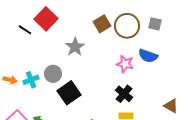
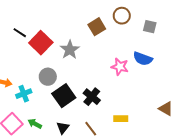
red square: (46, 19) -> (41, 43), moved
brown circle: (127, 26) -> (122, 16), moved, size x0.7
cyan cross: (31, 80) -> (24, 94), moved
black cross: (124, 94) -> (92, 97), moved

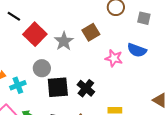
brown square: (97, 27) -> (91, 32), moved
black line: (20, 33) -> (14, 16), moved
black square: (64, 96) -> (58, 87), turned 30

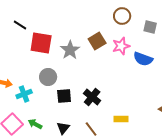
red square: (35, 34) -> (41, 43), turned -35
pink star: (114, 58) -> (121, 46), moved, turned -30
black square: (58, 87) -> (64, 96), size x0.7

